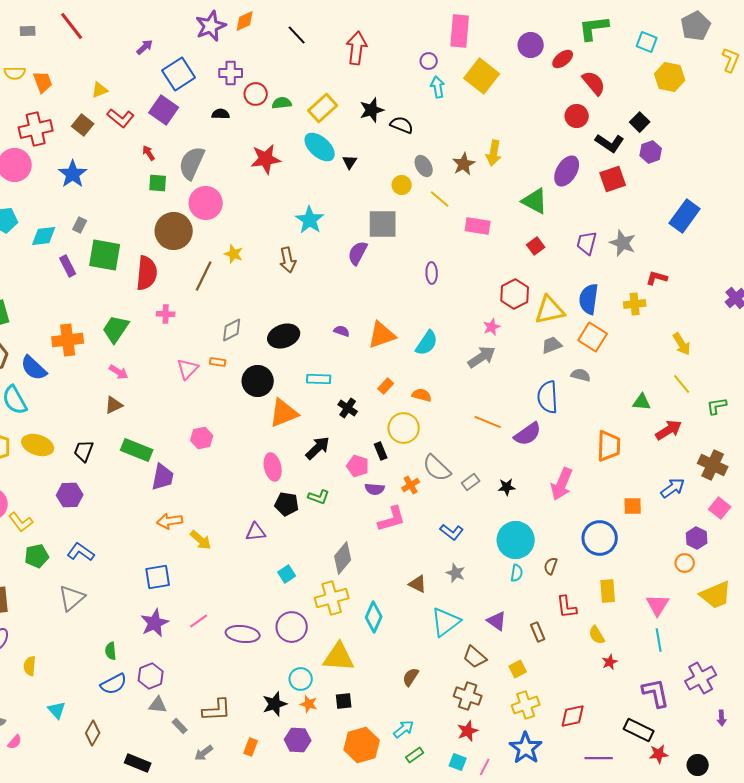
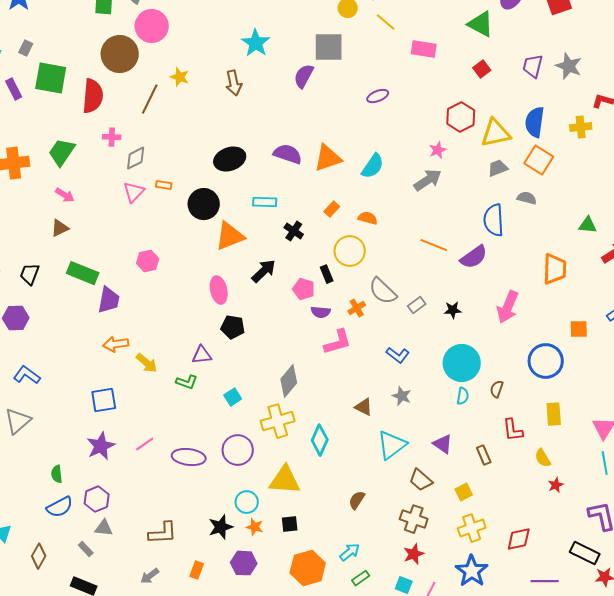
purple ellipse: (432, 273) -> (378, 96), turned 70
gray diamond: (232, 330) -> (136, 158), moved
purple semicircle: (342, 331) -> (288, 154), size x1.8
green L-shape: (319, 497) -> (187, 382), moved
gray rectangle: (180, 726) -> (86, 549), moved

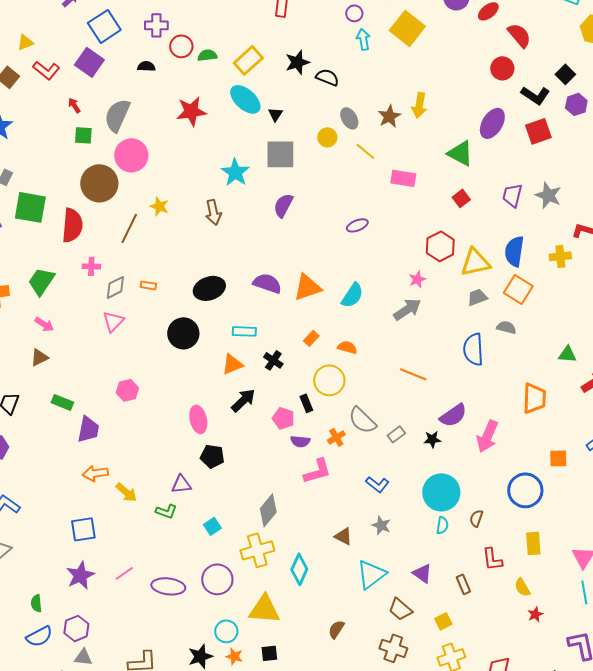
gray square: (329, 47) -> (280, 154), moved
orange rectangle: (164, 185) -> (148, 285), moved
orange triangle: (230, 236) -> (232, 364), moved, size x0.7
purple semicircle: (474, 257) -> (453, 415), moved
green rectangle: (83, 273) -> (62, 402), size x0.7

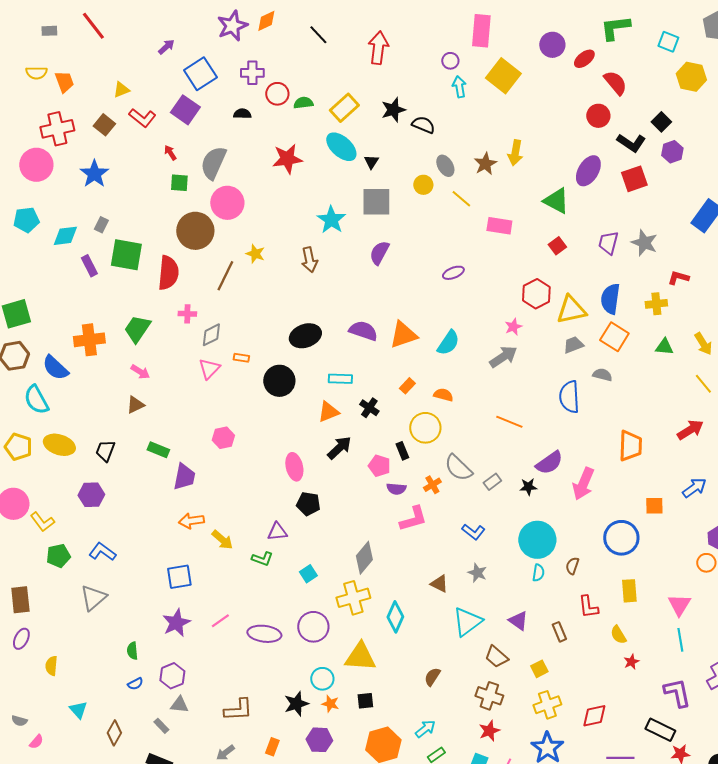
orange rectangle: (148, 285) -> (241, 358), moved
green triangle: (567, 354) -> (664, 347), moved
blue semicircle: (39, 636) -> (135, 684), size x0.6

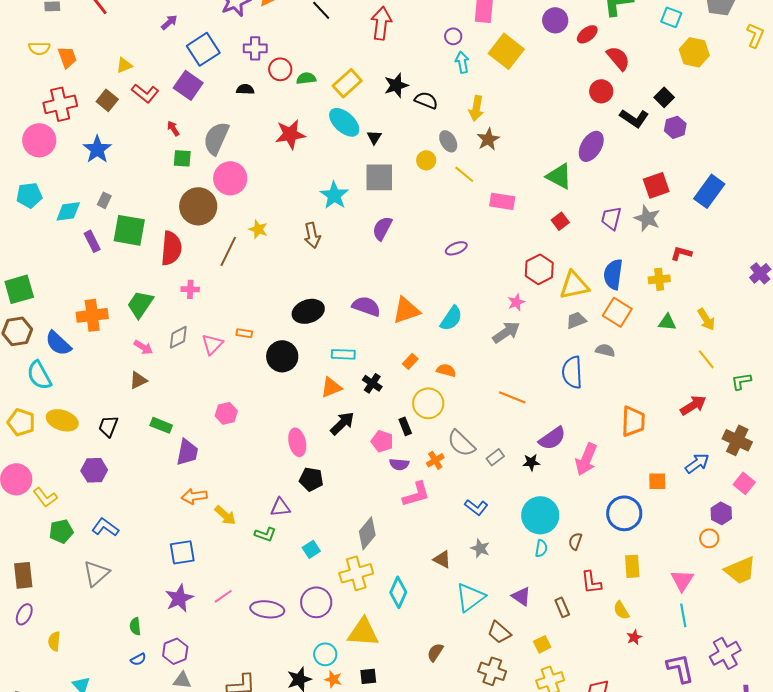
yellow arrow: (515, 153) -> (476, 108), moved
red square: (634, 179) -> (656, 185), moved
gray diamond: (211, 335) -> (178, 337), moved

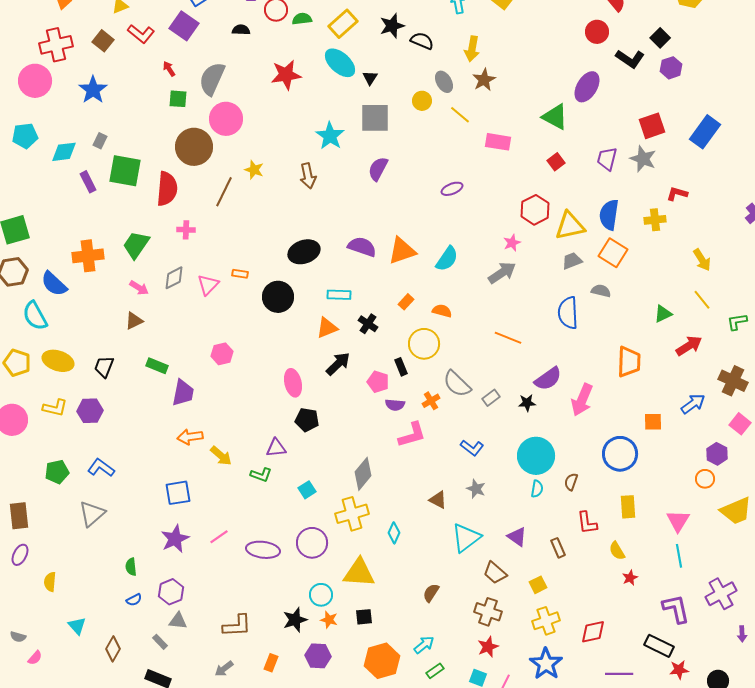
green triangle: (667, 322) -> (663, 314), moved, turned -30
yellow L-shape: (45, 497) -> (55, 408), moved, turned -40
cyan diamond: (398, 592) -> (394, 533), size x0.7

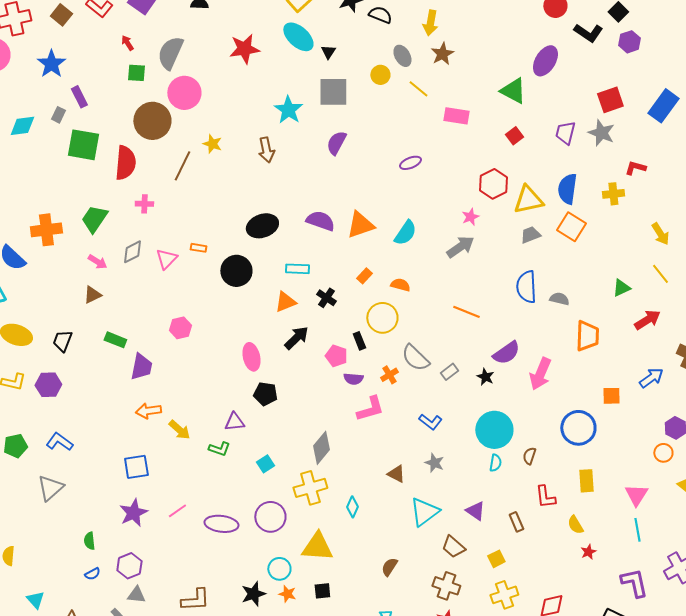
purple rectangle: (88, 182) -> (79, 97), moved
gray semicircle: (601, 291) -> (559, 299), moved
black star: (527, 403) -> (485, 377), turned 30

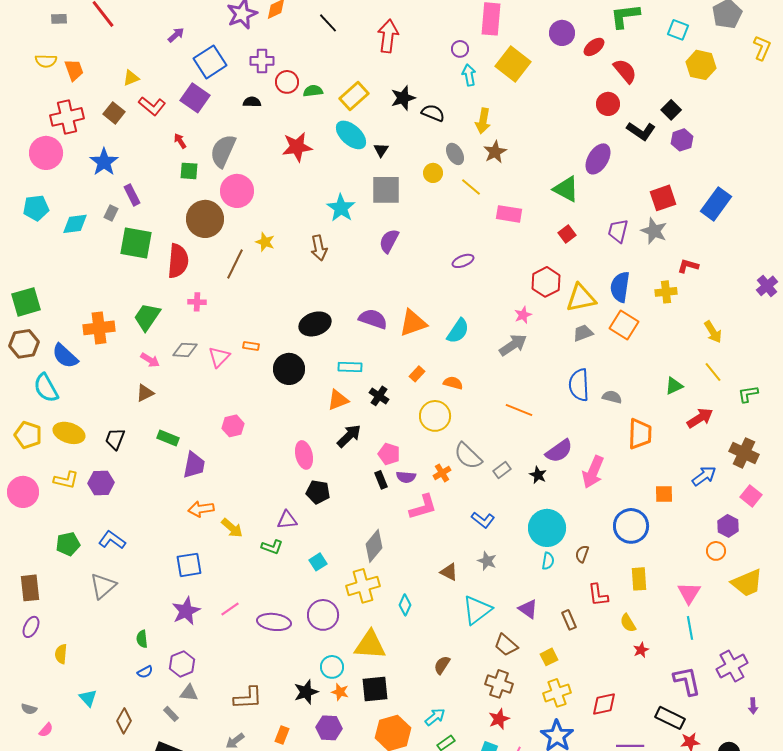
gray diamond: (132, 252) -> (185, 350), turned 30
black rectangle: (359, 341) -> (381, 480), moved
black square: (322, 591) -> (375, 689), size x1.6

